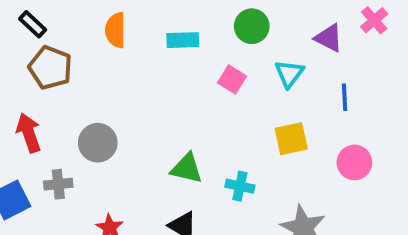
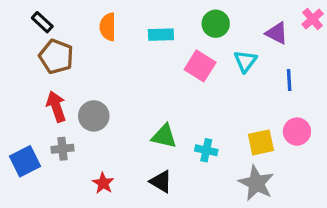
pink square: (232, 80) -> (200, 66), size x1.4
red arrow: (29, 133) -> (56, 107), moved
yellow square: (291, 139) -> (261, 142), moved

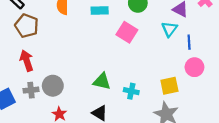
cyan triangle: (245, 61) -> (169, 29), moved
gray circle: (94, 116) -> (53, 86), moved
pink circle: (297, 132) -> (194, 67), moved

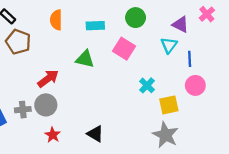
red arrow: (27, 61) -> (48, 79), moved, turned 72
green triangle: (102, 81) -> (85, 59), moved
cyan cross: (131, 91) -> (147, 85), moved, turned 32

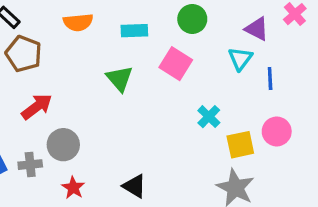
orange semicircle: (56, 20) -> (78, 22), turned -96
green triangle: (85, 59) -> (120, 79), turned 36
red arrow: (48, 79) -> (37, 107), moved
pink circle: (195, 85) -> (277, 131), moved
gray cross: (23, 110) -> (30, 165), moved

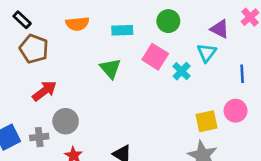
blue line: (270, 79) -> (242, 74), moved
cyan cross: (209, 117) -> (182, 71), moved

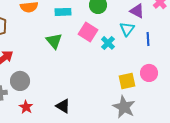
blue line: (242, 74) -> (148, 39), moved

